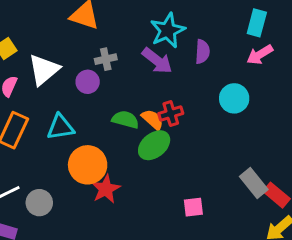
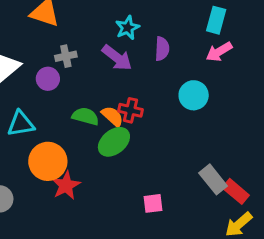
cyan star: (168, 30) -> (127, 28), size x0.7
red cross: (171, 114) -> (130, 110), turned 30

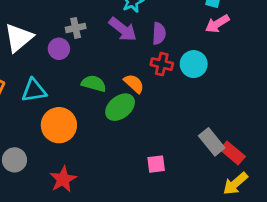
purple semicircle: (162, 49) -> (159, 33), moved
red cross: (130, 110) -> (162, 64), moved
orange semicircle: (112, 116) -> (134, 83), moved
red star: (66, 185) -> (63, 179), moved

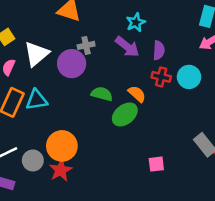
purple circle: (59, 49) -> (72, 64), size x1.5
cyan triangle: (34, 90) -> (36, 100), moved
orange circle: (59, 125) -> (62, 146), moved
red star: (63, 179) -> (61, 170), moved

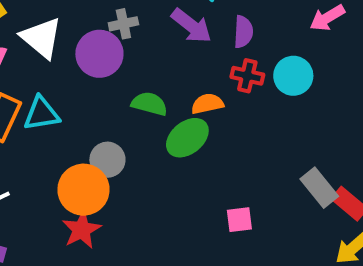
white triangle: (36, 54) -> (42, 38), turned -40
orange semicircle: (137, 94) -> (207, 104), turned -54
gray circle: (33, 160) -> (107, 160), moved

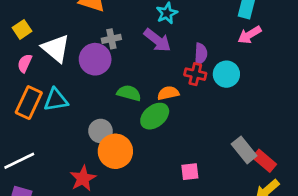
purple semicircle: (243, 32) -> (201, 54), moved
orange circle: (83, 190) -> (115, 151), moved

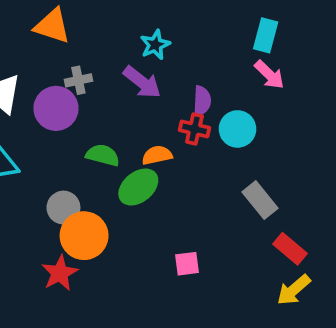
pink arrow: (249, 35) -> (269, 75), turned -105
gray rectangle: (244, 150) -> (260, 200), moved
red star: (83, 178) -> (60, 273), moved

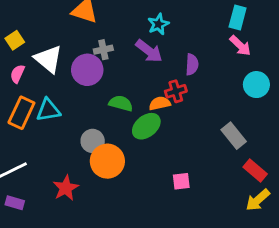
red cross: (194, 129) -> (176, 91), moved, turned -30
cyan circle: (238, 129) -> (256, 85), moved
red star: (60, 273) -> (66, 188), moved

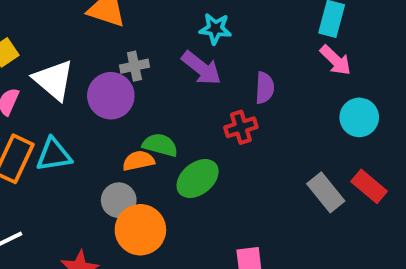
cyan star: (158, 24) -> (215, 29), turned 30
orange semicircle: (160, 103) -> (138, 161), moved
red rectangle: (255, 171) -> (369, 186), moved

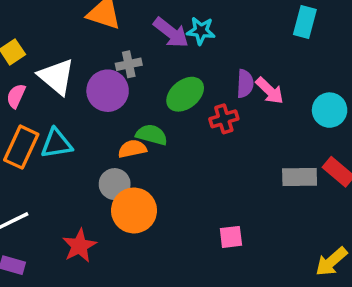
pink arrow: (336, 60) -> (270, 91), moved
purple arrow: (202, 68) -> (171, 33), moved
green ellipse: (198, 178) -> (185, 94), moved
gray rectangle: (326, 192) -> (300, 177), turned -52

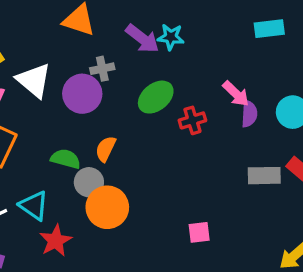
cyan rectangle: (305, 22) -> (269, 29), turned 68
purple semicircle: (245, 84) -> (249, 114), moved
green semicircle: (152, 135) -> (66, 159), moved
cyan triangle: (56, 144) -> (34, 206), moved, turned 44
orange semicircle: (132, 149) -> (106, 149), turned -52

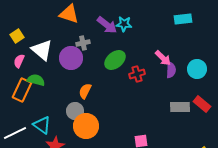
green semicircle: (66, 159) -> (36, 80), moved

